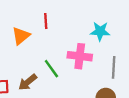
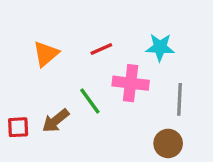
red line: (46, 21) -> (101, 49), moved, turned 70

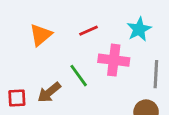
cyan star: (160, 47) -> (139, 29), turned -30

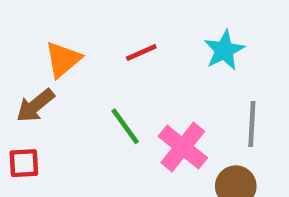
pink cross: (114, 60) -> (183, 147), moved, turned 32
brown arrow: (49, 92) -> (35, 106), moved

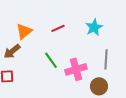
pink cross: (183, 147) -> (76, 69), turned 35

